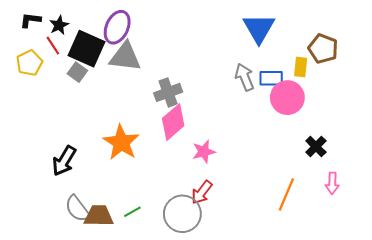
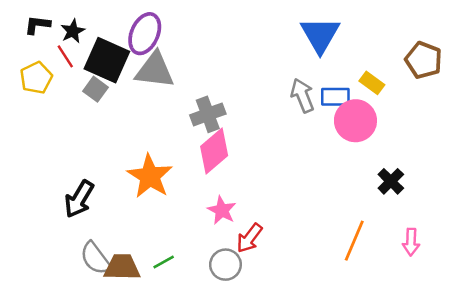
brown pentagon: (323, 49) -> (424, 60), moved
yellow rectangle: (301, 67) -> (372, 83), turned -60
pink star: (204, 152) -> (222, 210), moved, turned -30
pink arrow: (332, 183) -> (411, 242), moved
gray circle: (182, 214) -> (225, 265), size x0.7

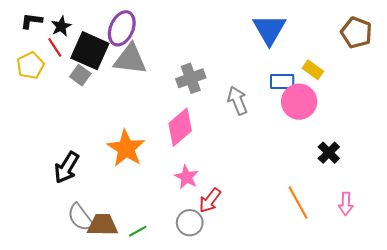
brown pentagon: (424, 60) -> (356, 33), moved
gray arrow: (302, 95) -> (237, 101), moved
gray cross: (208, 114) -> (191, 78), moved
orange line: (354, 241) -> (298, 203), turned -52
green line: (164, 262) -> (138, 231), moved

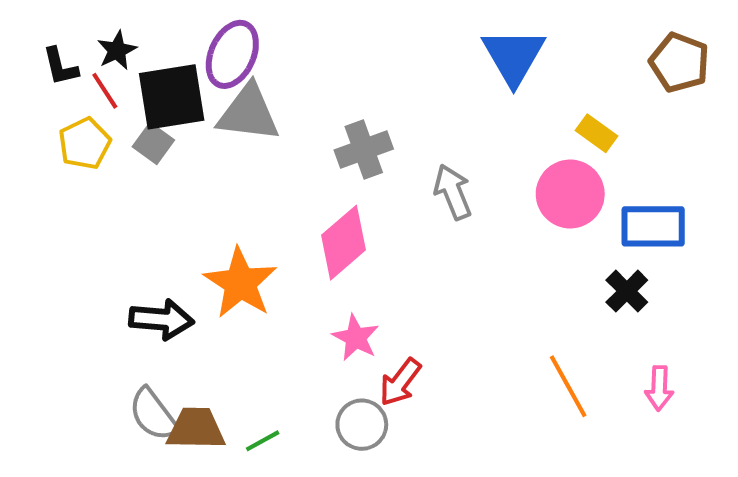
black L-shape: (31, 21) -> (60, 67), moved, turned -110
black square: (90, 51) -> (172, 97), turned -33
yellow pentagon: (30, 66) -> (85, 143), moved
blue rectangle: (282, 81) -> (653, 226), moved, size x1.4
black arrow: (67, 167) -> (161, 319), moved, turned -116

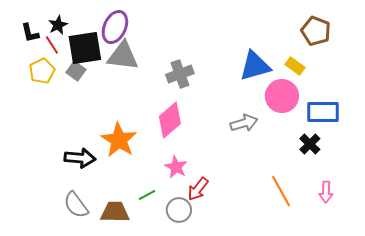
blue triangle: (514, 56) -> (255, 66), moved, turned 44
brown pentagon: (679, 62) -> (316, 31), moved
gray arrow: (453, 192) -> (244, 123), moved, turned 96
brown trapezoid: (196, 429) -> (115, 212), moved
green line: (263, 441) -> (147, 195), moved

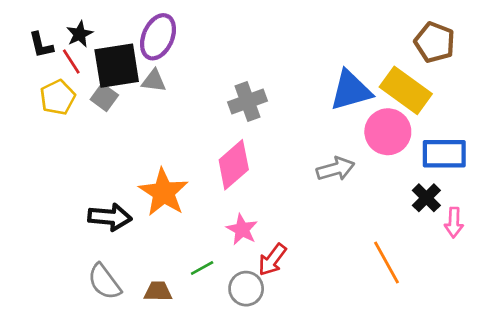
gray triangle: (123, 56) -> (154, 81), moved, size x0.6
yellow rectangle: (295, 66) -> (406, 90), size x1.8
pink arrow: (326, 192) -> (454, 223), moved
brown trapezoid: (115, 212) -> (158, 291), size x0.7

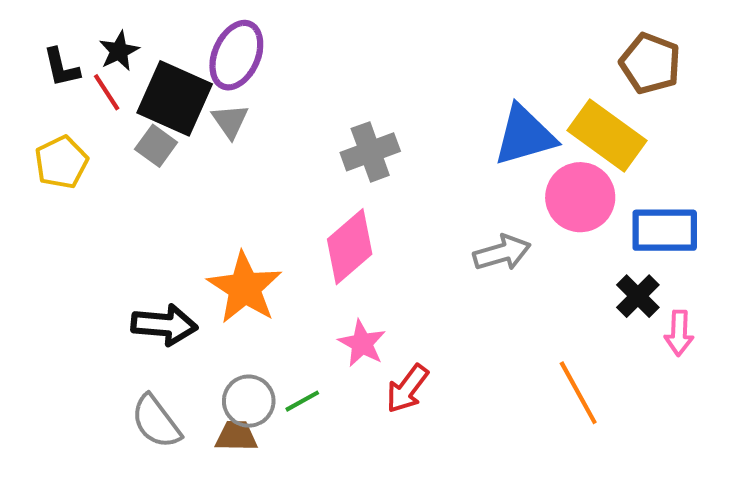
black square: (117, 66) -> (175, 98), turned 33
gray triangle: (154, 81) -> (230, 121), turned 48
yellow pentagon: (58, 97) -> (61, 162), moved
gray circle: (246, 289) -> (249, 401), moved

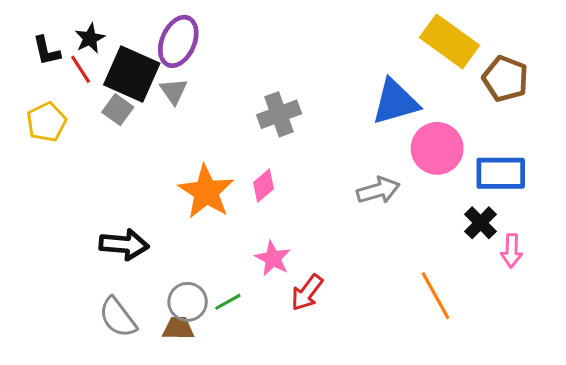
brown pentagon: (650, 63) -> (505, 79), moved
yellow rectangle: (607, 135) -> (450, 41), moved
pink diamond: (350, 247) -> (264, 186), size x0.6
orange star: (245, 288) -> (206, 192), moved

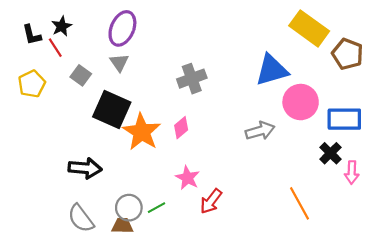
black square: (132, 74) -> (112, 109), moved

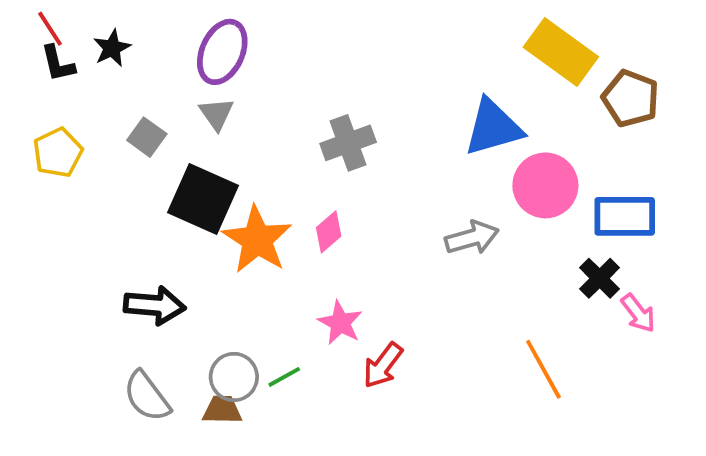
red line: (55, 48) -> (50, 29), moved
pink arrow: (352, 172) -> (638, 313), turned -40

